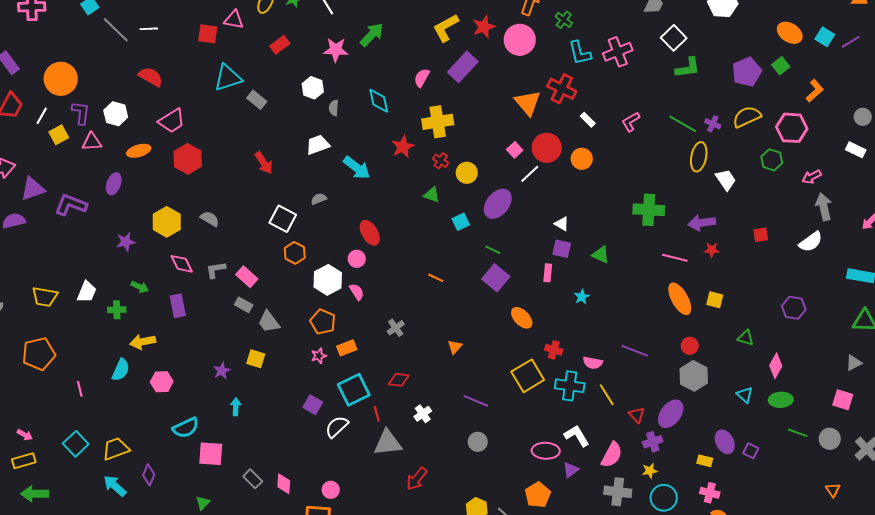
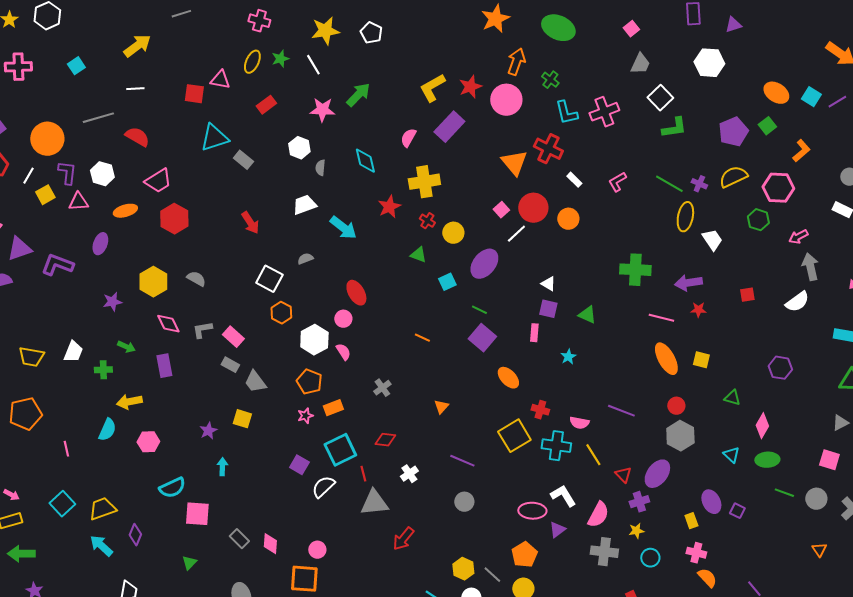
gray line: (116, 30) -> (98, 118), moved, turned -60
yellow rectangle: (705, 461) -> (691, 521), turned 56
cyan circle: (664, 498) -> (650, 558), size x0.7

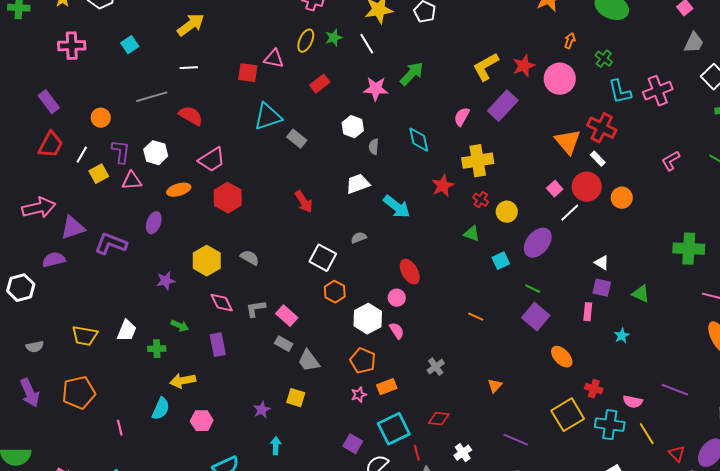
orange arrow: (516, 62) -> (570, 41), size x0.6
orange circle: (47, 139) -> (101, 118), size x0.6
white rectangle: (574, 180) -> (598, 159), moved

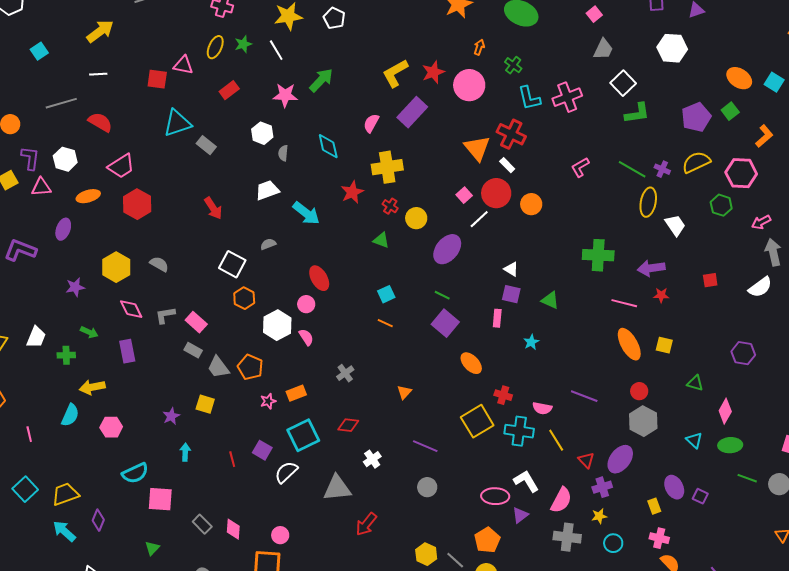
cyan square: (501, 261) -> (386, 294), moved
orange pentagon: (363, 361) -> (250, 367), moved
red line: (417, 453) -> (232, 459), moved

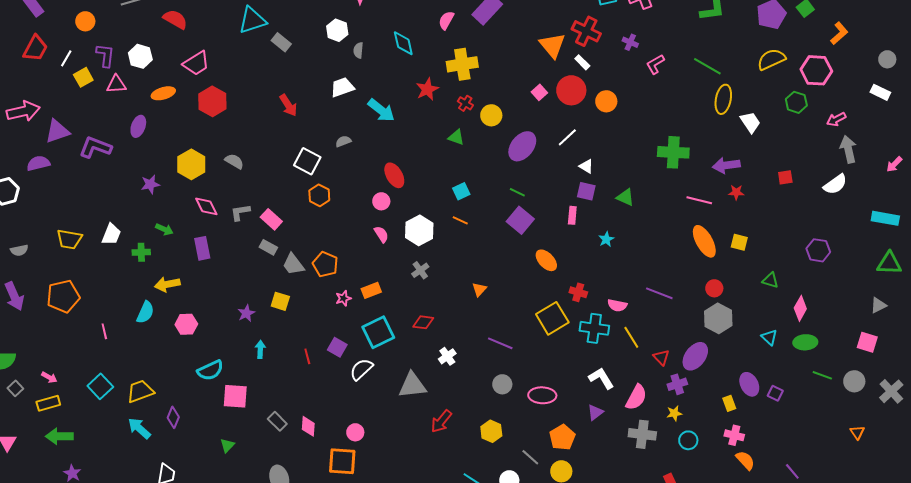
purple cross: (662, 169) -> (630, 42), moved
white line: (479, 219) -> (567, 137), moved
white hexagon: (277, 325) -> (419, 230), moved
pink ellipse: (495, 496) -> (542, 395), moved
yellow hexagon: (426, 554) -> (491, 431), moved

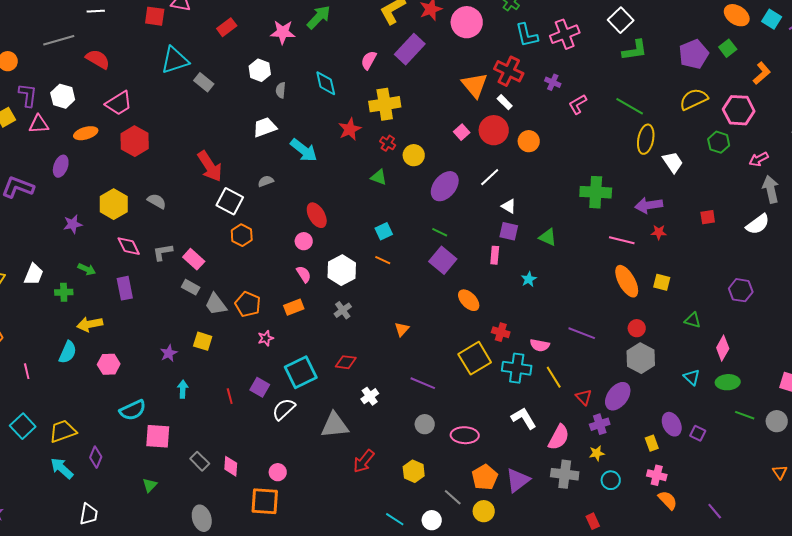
red arrow: (288, 105) -> (210, 166), moved, size x1.4
orange rectangle: (371, 290) -> (294, 307), moved
purple triangle: (595, 412) -> (518, 480), moved, size x1.5

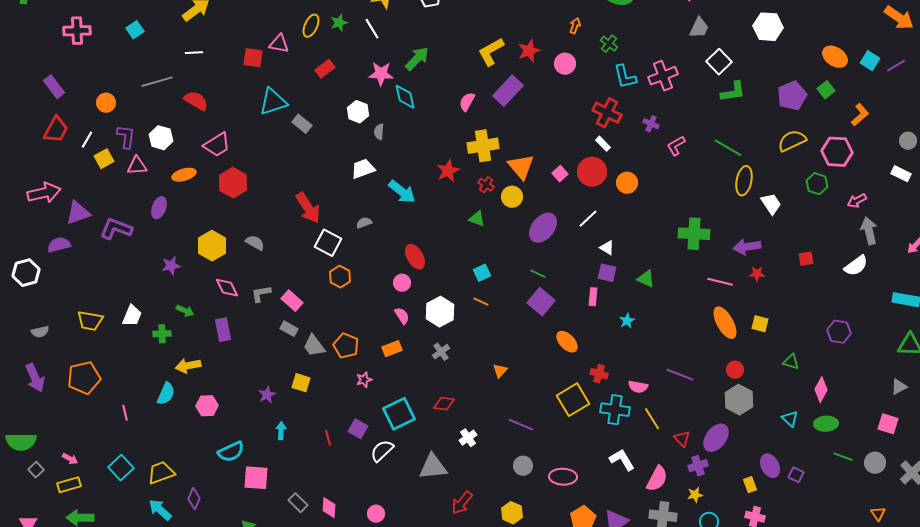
pink circle: (467, 22) -> (565, 64), size x0.7
cyan diamond: (326, 83) -> (405, 97), moved
orange triangle: (475, 85) -> (521, 167), moved

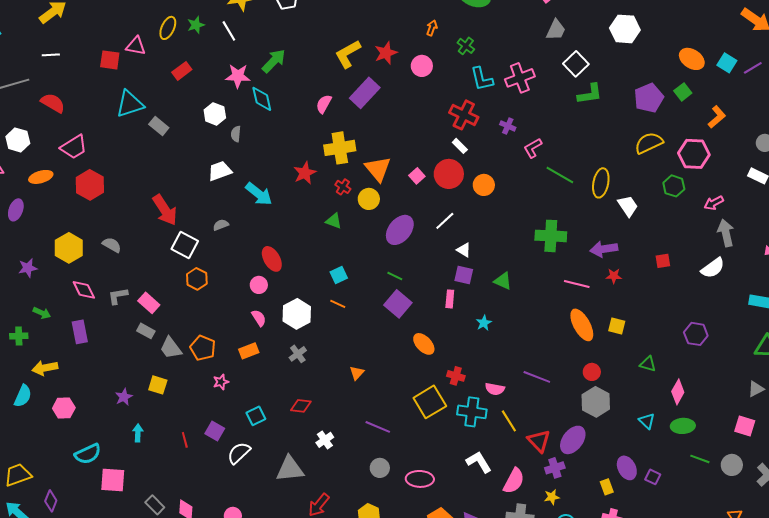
green line: (728, 148) -> (560, 175), moved
cyan square: (399, 414) -> (256, 416), size x0.6
red triangle: (682, 439) -> (539, 441), size x1.4

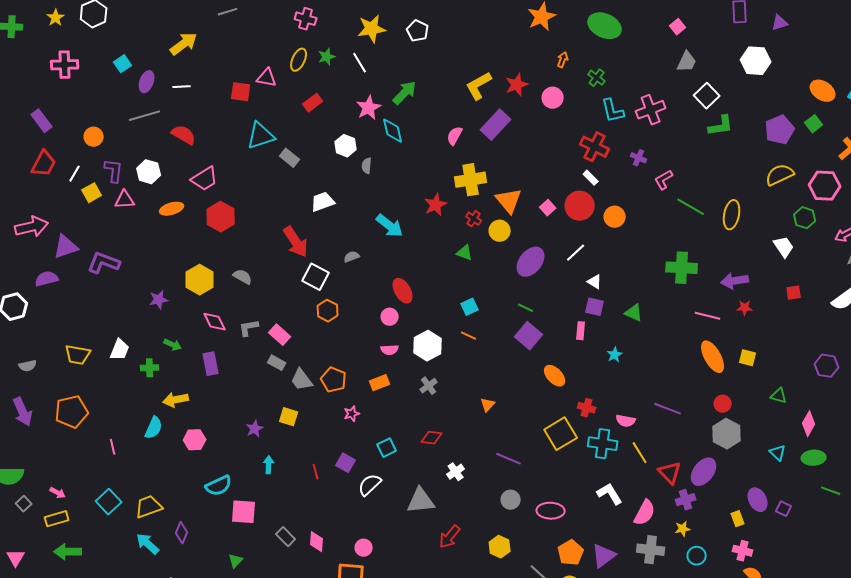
pink star: (238, 76) -> (369, 108), turned -30
white trapezoid: (220, 171) -> (323, 202), moved
white trapezoid: (628, 206) -> (784, 247), moved
purple ellipse: (16, 210) -> (147, 82), moved
pink semicircle: (259, 318) -> (390, 350), turned 120

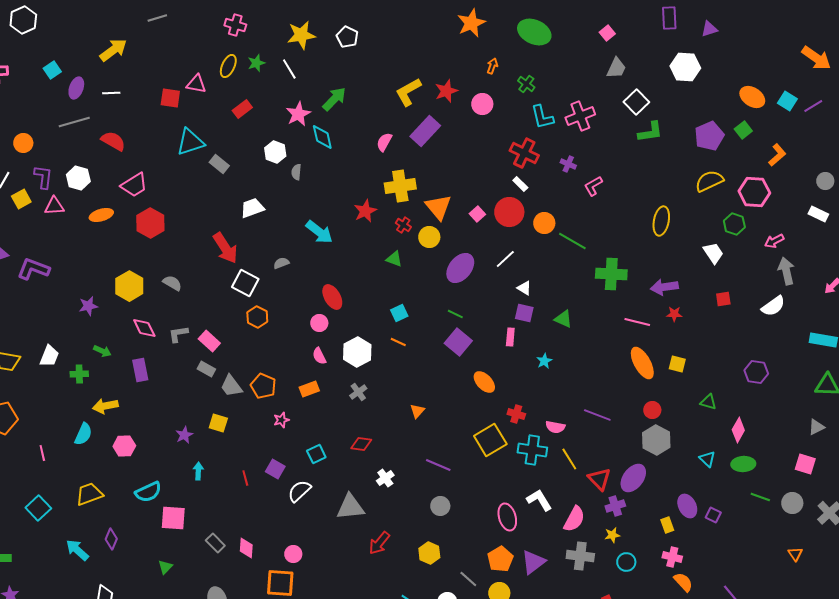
green line: (691, 207) -> (572, 241), moved
pink semicircle: (390, 350) -> (319, 356), turned 66
yellow trapezoid: (149, 507) -> (89, 494), moved
pink ellipse: (551, 511) -> (507, 517), moved, turned 72

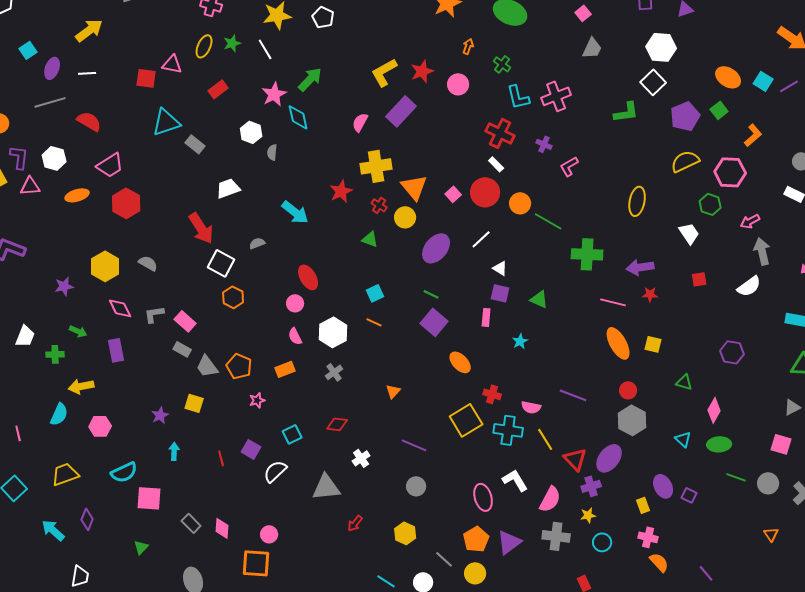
white square: (636, 102) -> (653, 82), moved
red arrow: (379, 543) -> (355, 523), size x0.7

